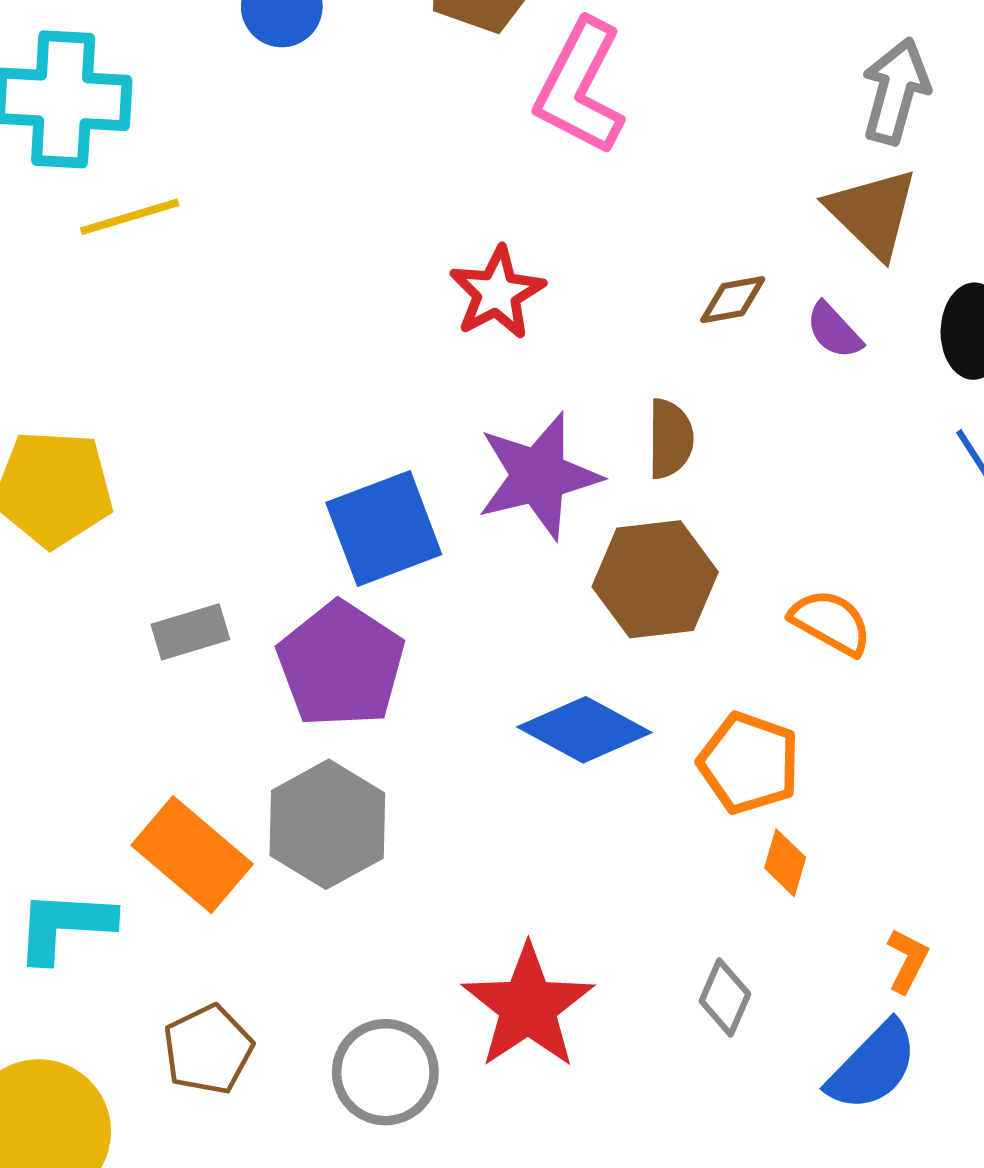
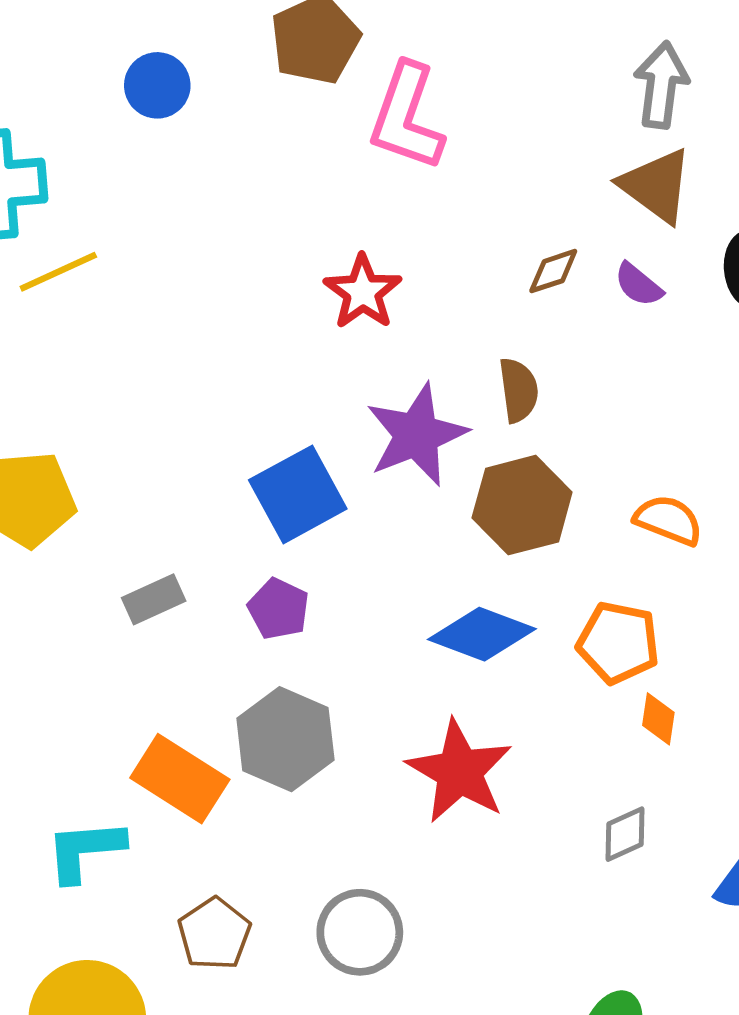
purple pentagon: (341, 664) -> (278, 609), size x0.6
gray diamond: (725, 997) -> (625, 834), turned 50
red star: (528, 1007) -> (459, 771), moved

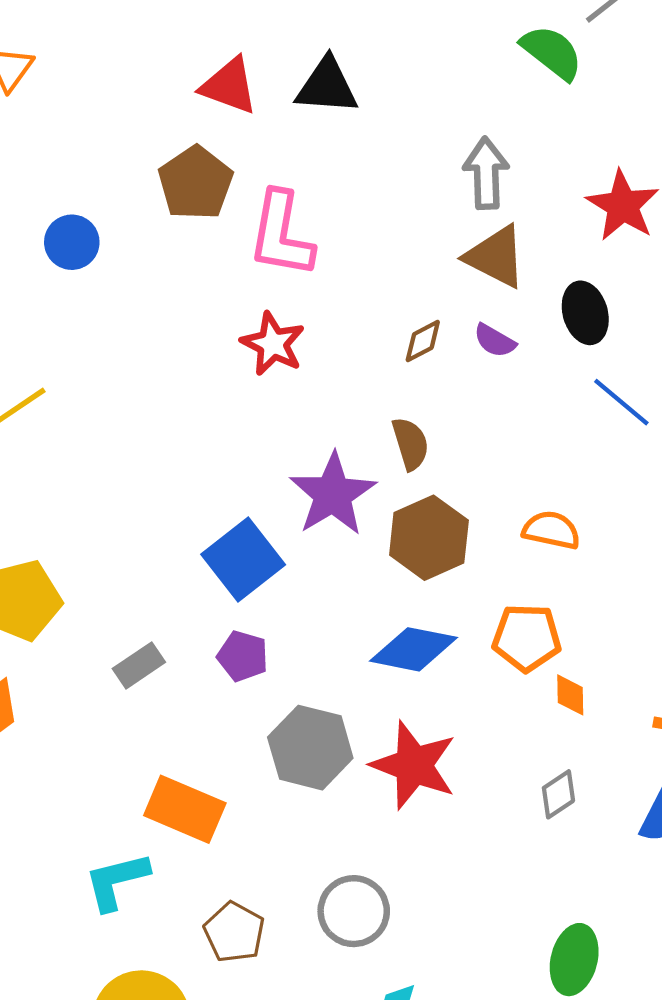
red star: (363, 292) -> (273, 344), moved
gray hexagon: (285, 739) -> (310, 748), moved

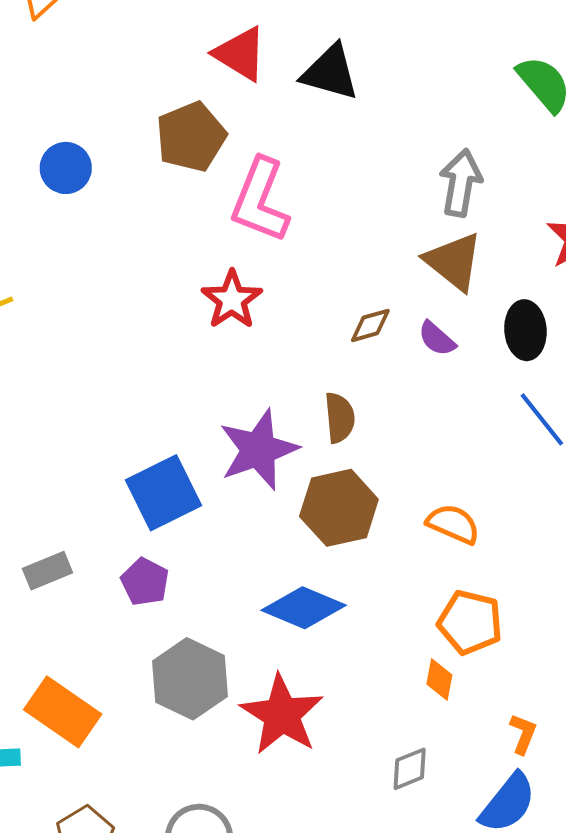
orange pentagon: (527, 638) -> (470, 622), moved

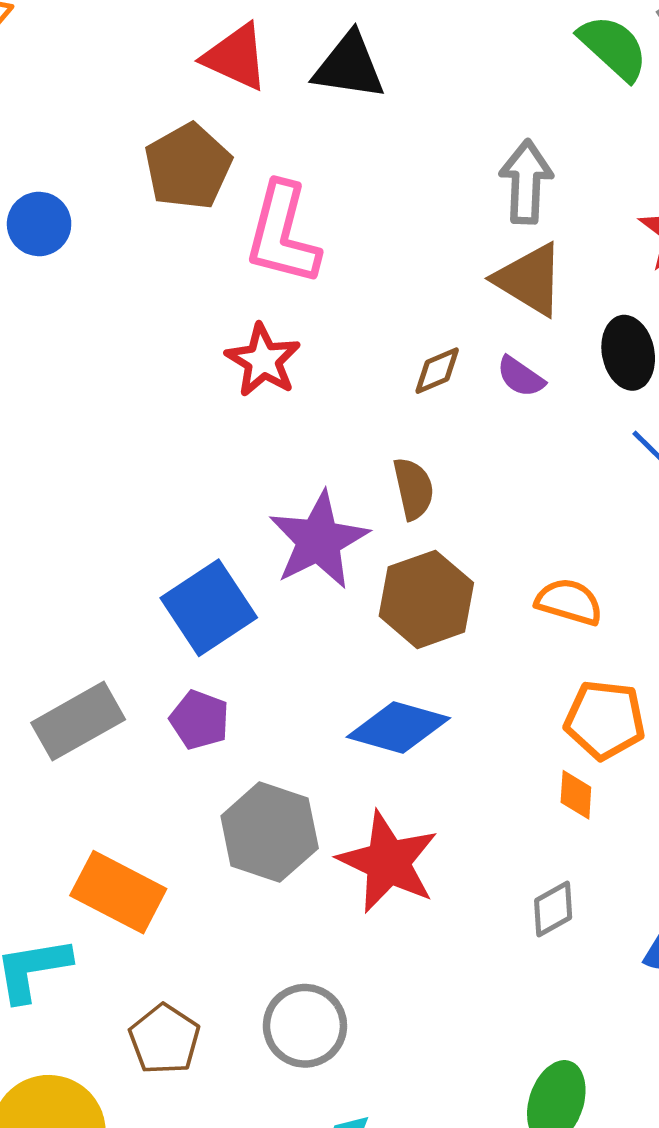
gray rectangle: (47, 571) -> (78, 721), size x1.5

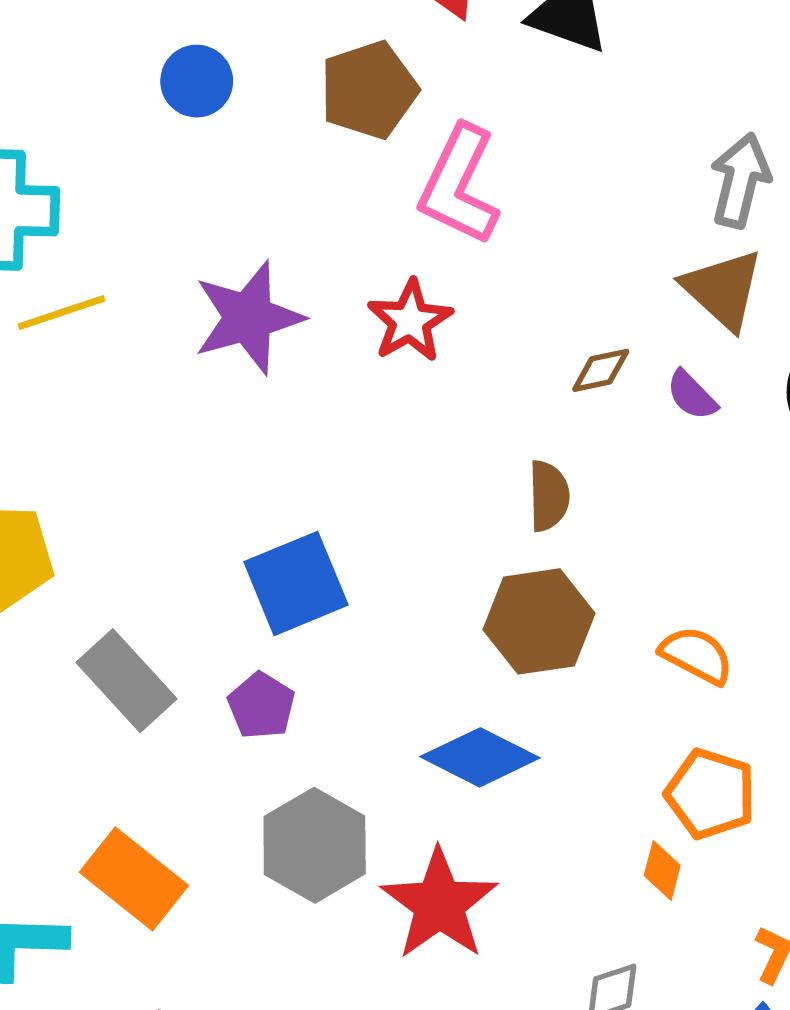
blue circle: (39, 224) -> (197, 81), moved
purple star: (319, 540) -> (248, 318), moved
gray rectangle: (78, 721) -> (127, 681), turned 66

